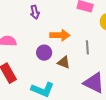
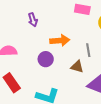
brown triangle: (64, 62) -> (77, 67), moved

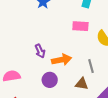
purple arrow: (33, 20) -> (40, 51), moved

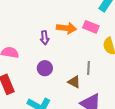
orange arrow: (62, 60) -> (66, 28), moved

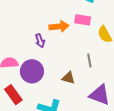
purple circle: (45, 68) -> (32, 71), moved, size x1.5
brown triangle: (74, 82) -> (68, 78), moved

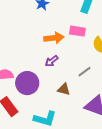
purple arrow: (40, 41) -> (52, 61), moved, turned 72
gray line: (89, 60) -> (85, 72), turned 64

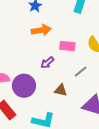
pink rectangle: (77, 31) -> (67, 46), moved
orange arrow: (54, 38) -> (41, 30), moved

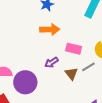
gray line: (81, 72) -> (88, 67), moved
brown triangle: (61, 90) -> (71, 74), moved, turned 32

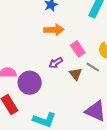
pink rectangle: (74, 49) -> (78, 49), turned 42
gray line: (88, 67) -> (93, 67), turned 64

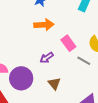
brown triangle: (76, 74) -> (54, 84), moved

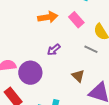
pink rectangle: (68, 43) -> (76, 20), moved
brown triangle: (54, 84) -> (78, 76), moved

